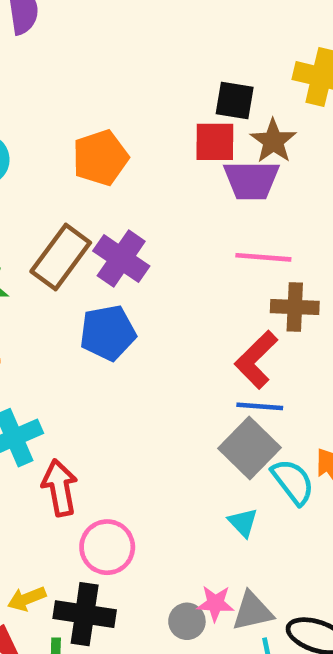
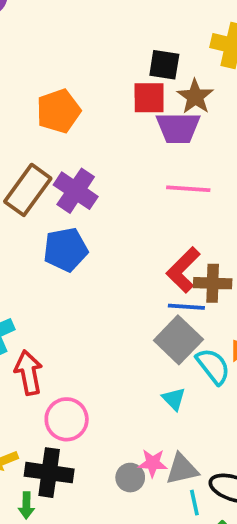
brown cross: (295, 307) -> (213, 283), moved

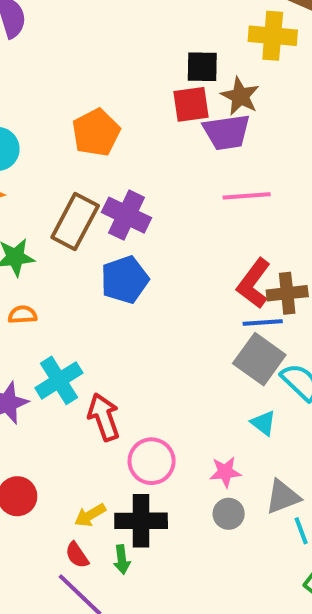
pink star: (153, 463) -> (225, 472), moved

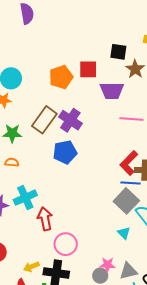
red square: (191, 104) -> (88, 69), moved
purple trapezoid: (227, 132) -> (112, 91), moved
pink star: (225, 472) -> (107, 265), moved

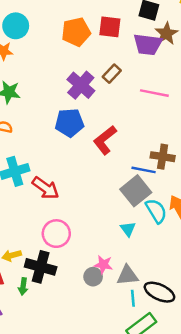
purple trapezoid: (112, 91) -> (148, 44), moved
brown rectangle: (44, 120) -> (112, 74), moved, size x0.6
red L-shape: (129, 163) -> (105, 140), moved
red arrow: (45, 219) -> (46, 188), moved, turned 130

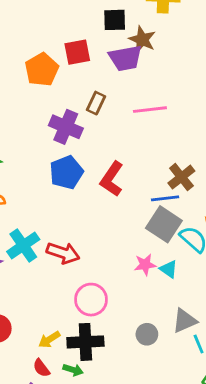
brown cross: (163, 157) -> (181, 177), turned -30
pink star: (103, 265) -> (145, 265), moved
green arrow: (23, 286) -> (73, 370), turned -63

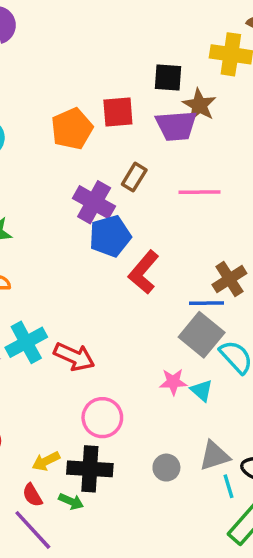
blue pentagon: (66, 172) -> (110, 236), moved

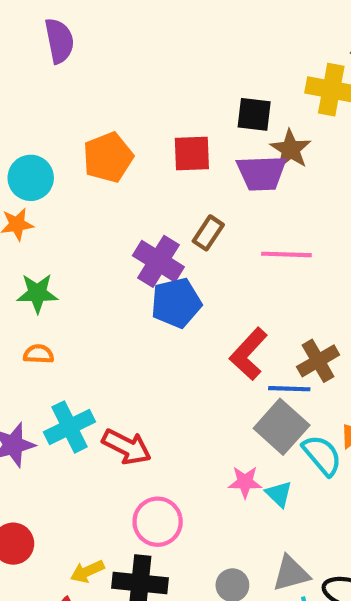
orange pentagon: (72, 129) -> (108, 157), moved
red L-shape: (144, 272) -> (249, 354), moved

